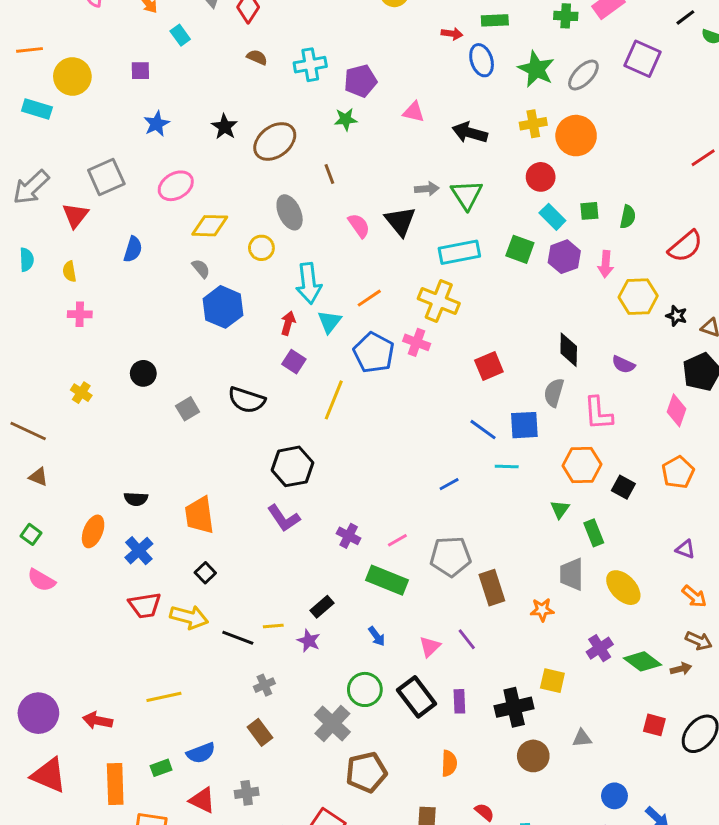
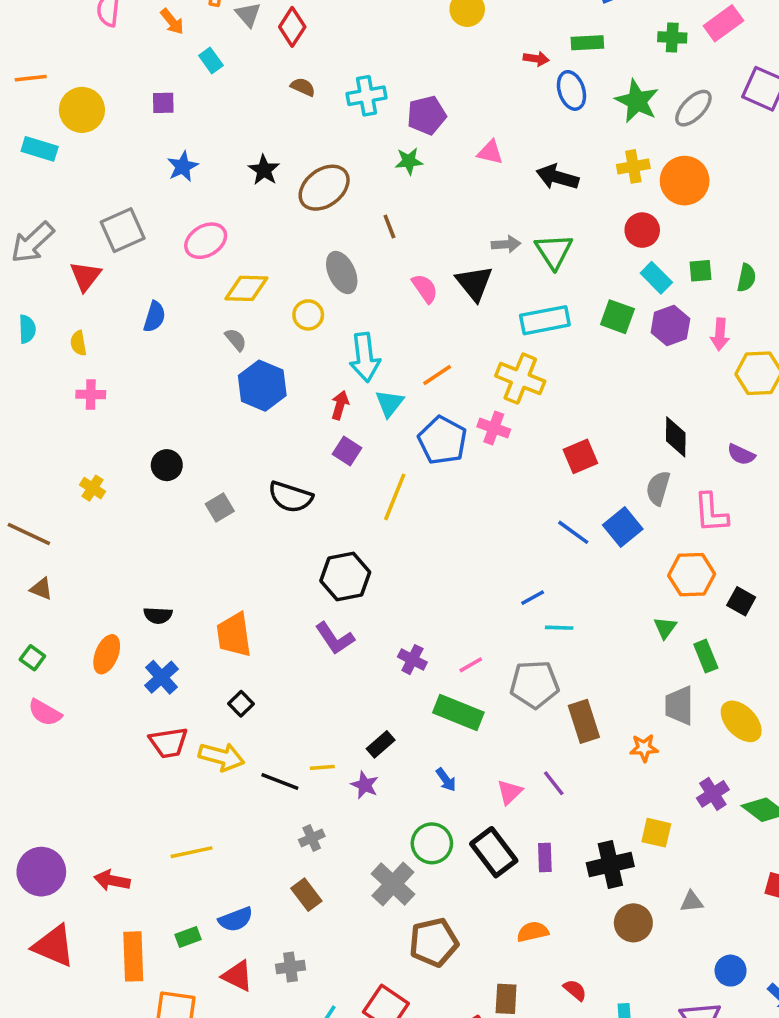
blue square: (524, 425) -> (623, 527), turned -36
cyan line: (507, 466) -> (559, 628), moved
orange semicircle: (449, 763) -> (533, 932), turned -105

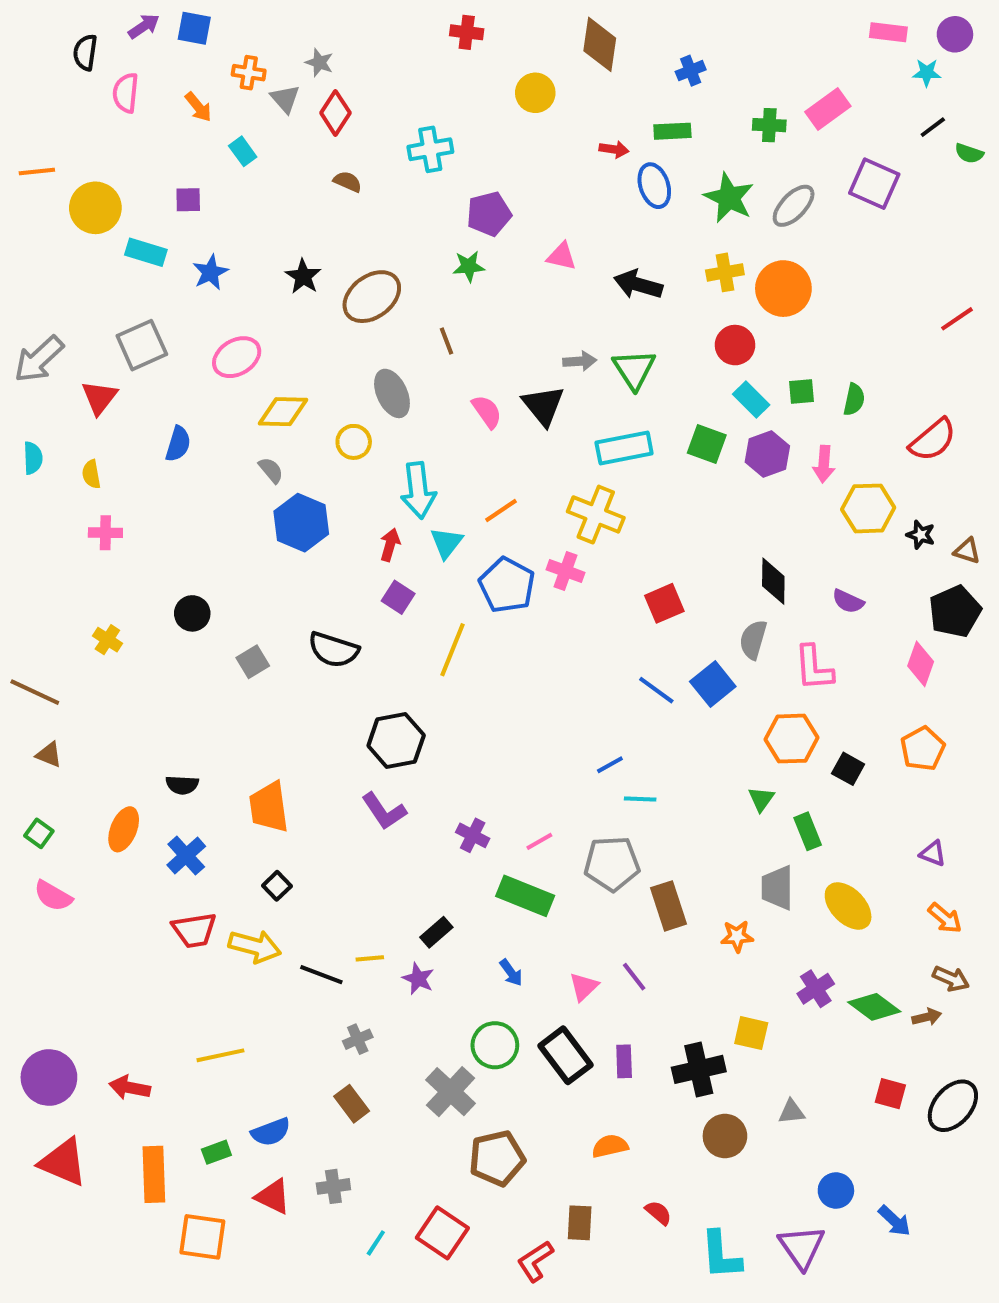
cyan cross: (366, 96) -> (430, 149), moved
cyan rectangle: (40, 149) -> (146, 252), moved

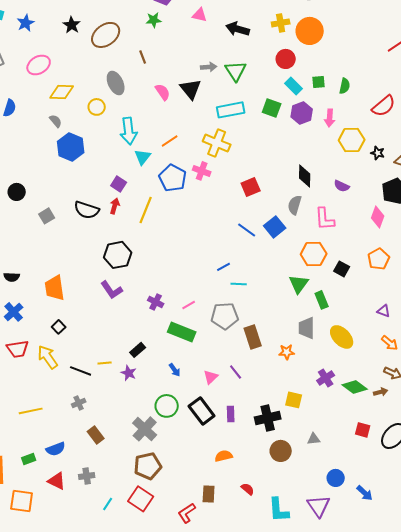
red arrow: (390, 545) -> (115, 206), moved
green triangle: (761, 799) -> (299, 284), size x1.5
yellow arrow: (255, 946) -> (48, 357), turned -140
gray cross: (358, 1039) -> (79, 403), moved
brown pentagon: (497, 1158) -> (148, 466), moved

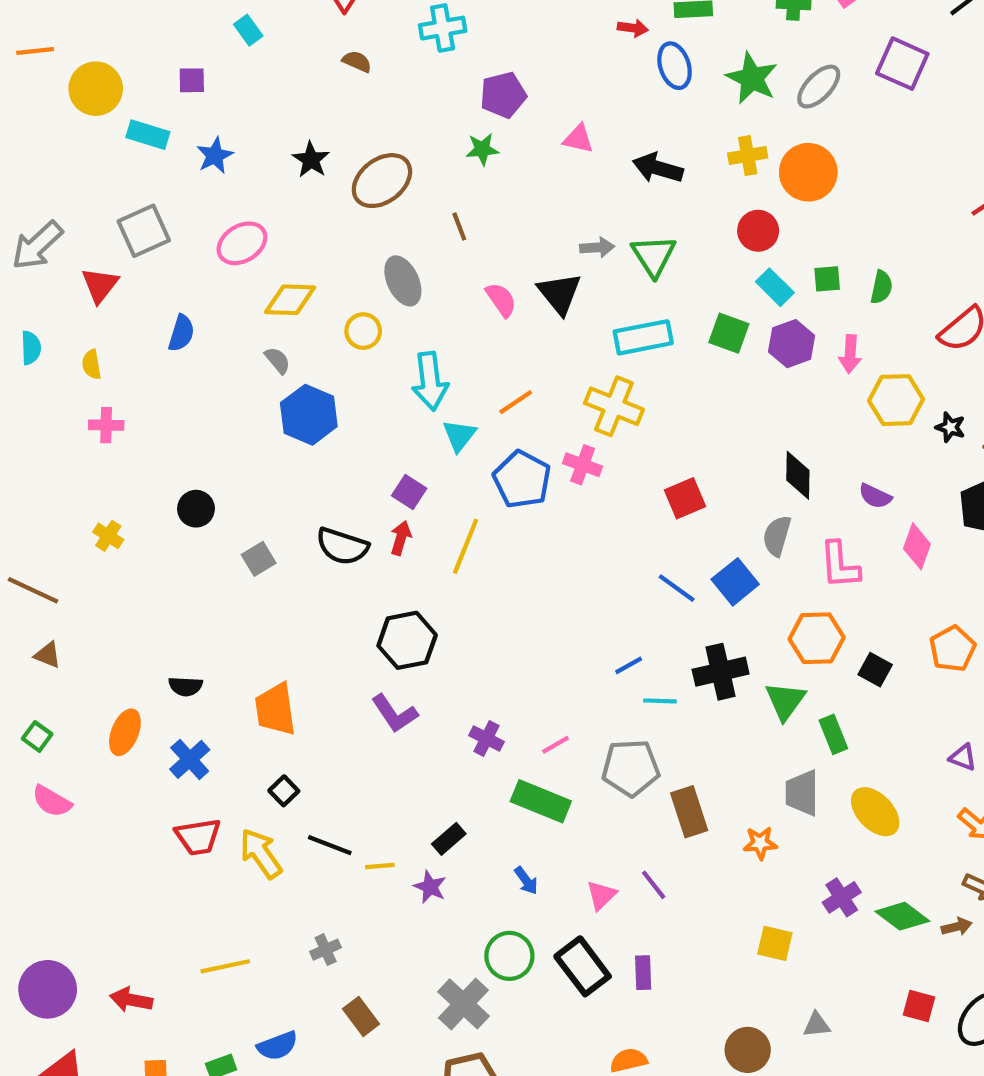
pink diamond: (378, 217) -> (917, 546), moved
black line: (81, 371) -> (330, 845), moved
black cross: (268, 418) -> (721, 672), moved

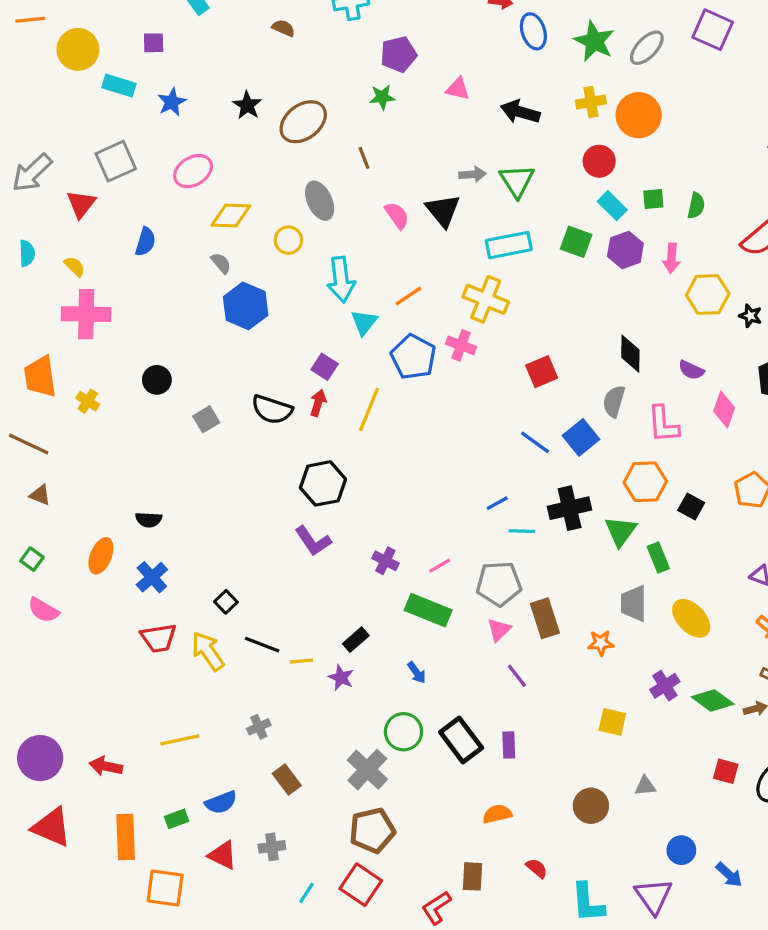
yellow semicircle: (92, 364) -> (75, 266), turned 145
pink cross: (106, 425) -> (86, 314), size x1.8
orange trapezoid: (275, 709) -> (40, 377), moved
pink triangle: (601, 895) -> (499, 630), moved

